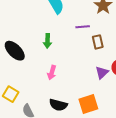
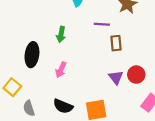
black ellipse: (15, 51) -> (32, 55), moved, turned 45
purple triangle: (102, 72) -> (116, 77), turned -32

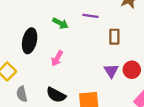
purple line: (102, 24) -> (90, 16), moved
green arrow: (61, 34) -> (60, 23), turned -77

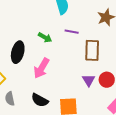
brown rectangle: (114, 37) -> (92, 50), size x1.5
pink arrow: (57, 58) -> (41, 68), size x1.5

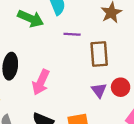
green arrow: (45, 37) -> (31, 19), moved, size x1.5

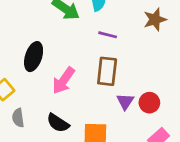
brown rectangle: (99, 54) -> (107, 71), moved

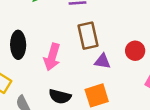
purple triangle: (125, 101) -> (102, 61), moved, turned -36

